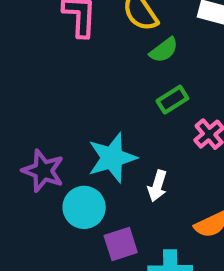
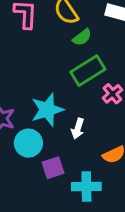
green rectangle: (172, 100) -> (88, 71), size x1.6

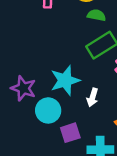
green semicircle: (82, 37) -> (96, 15), turned -132

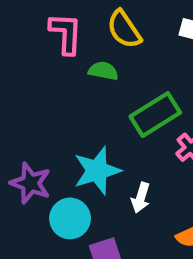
green semicircle: (96, 15) -> (103, 71), moved

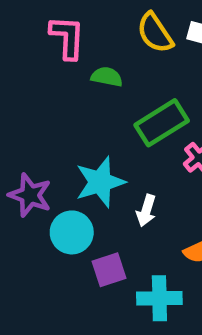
yellow semicircle: (124, 29) -> (155, 33), moved

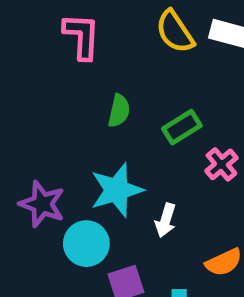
green semicircle: (107, 77) -> (119, 111), moved, turned 92
green rectangle: (162, 123) -> (182, 127), size x0.7

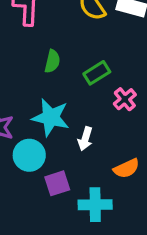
cyan star: (117, 190) -> (51, 117), turned 30

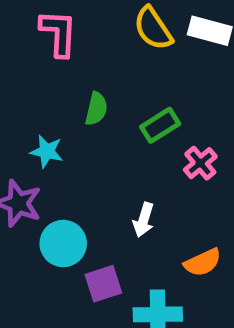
cyan star: (51, 117) -> (47, 151), moved, size x0.6

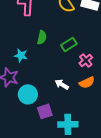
white arrow: (144, 220) -> (62, 84), turned 104
orange semicircle: (203, 262) -> (87, 82), moved

